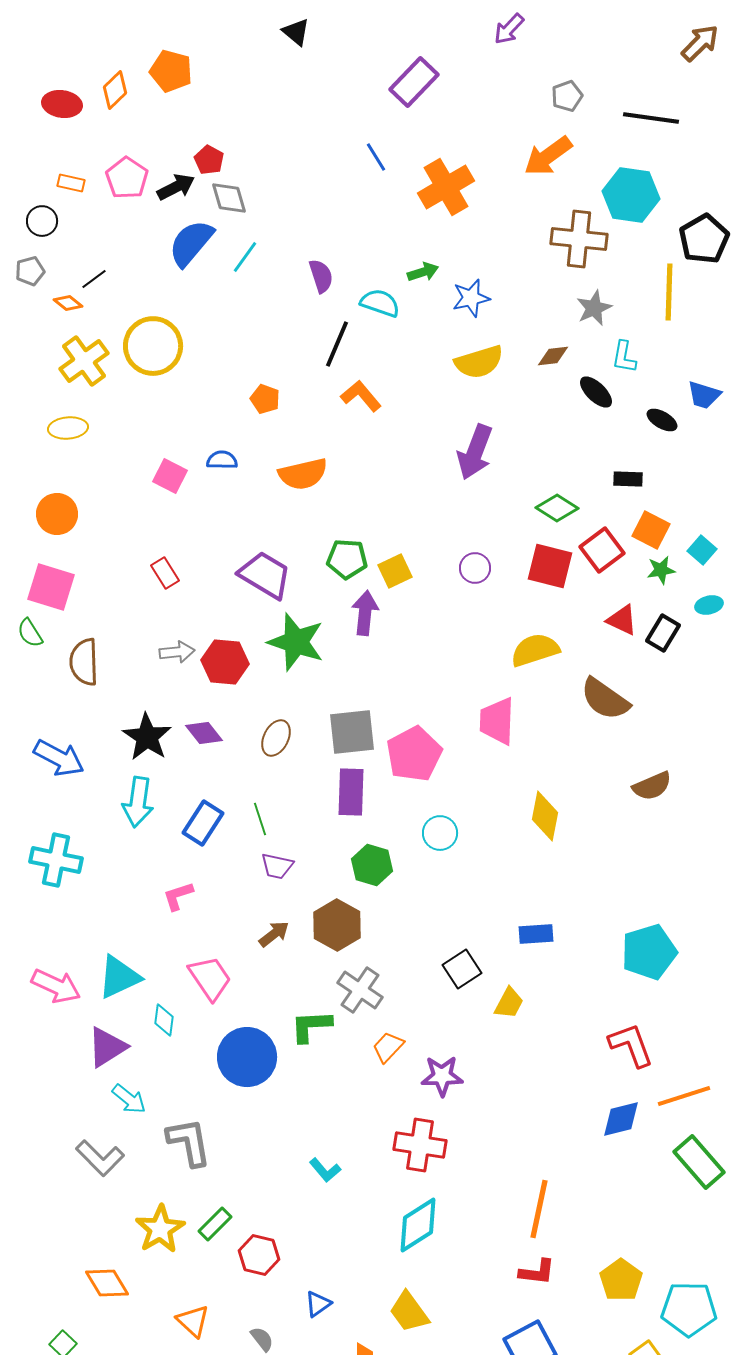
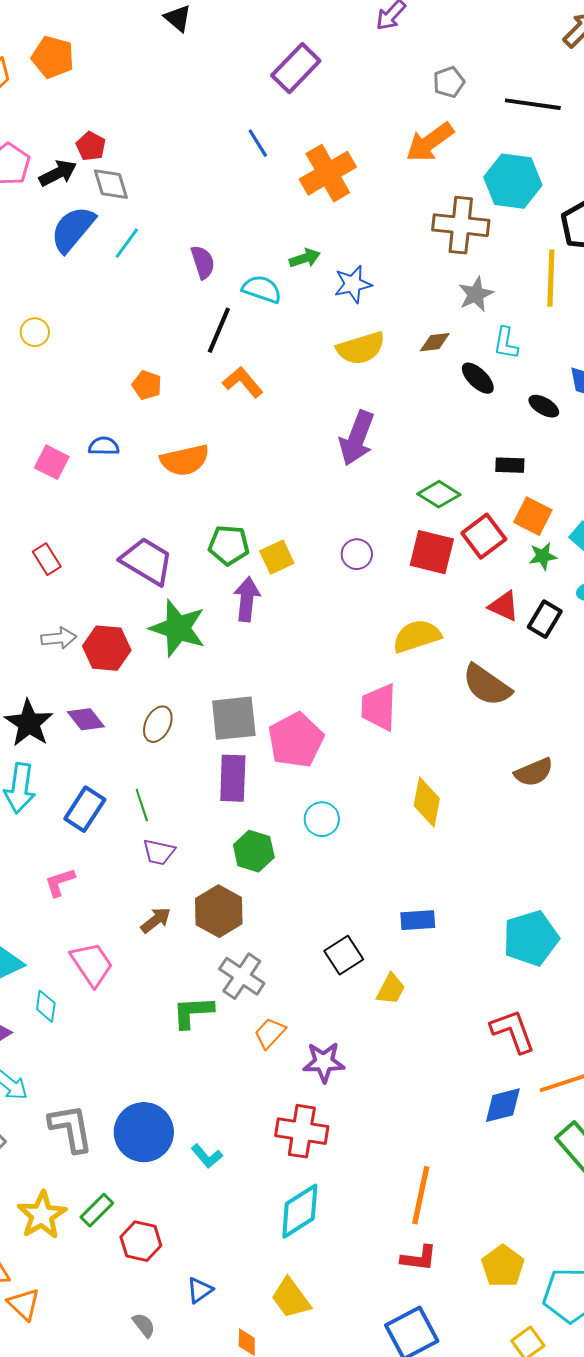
yellow circle: (153, 346) -> (35, 332), size x0.5
blue circle: (247, 1057) -> (144, 1132), moved
orange triangle: (193, 1321) -> (24, 1304), moved

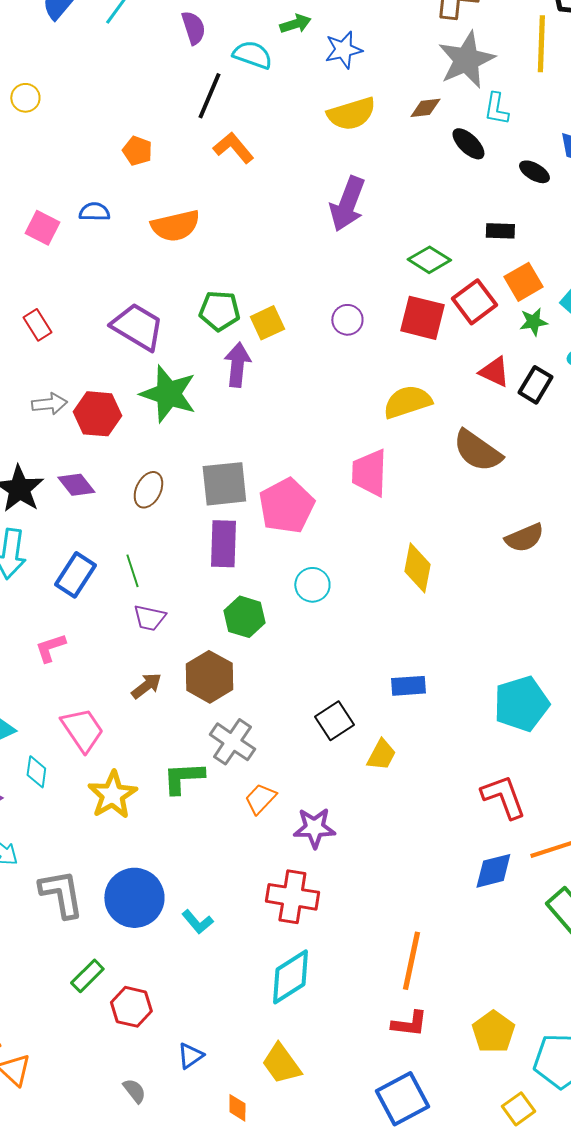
gray star: (476, 294) -> (466, 60), size x1.6
orange square: (533, 516) -> (523, 282), turned 33
yellow star: (42, 1215) -> (112, 795), moved

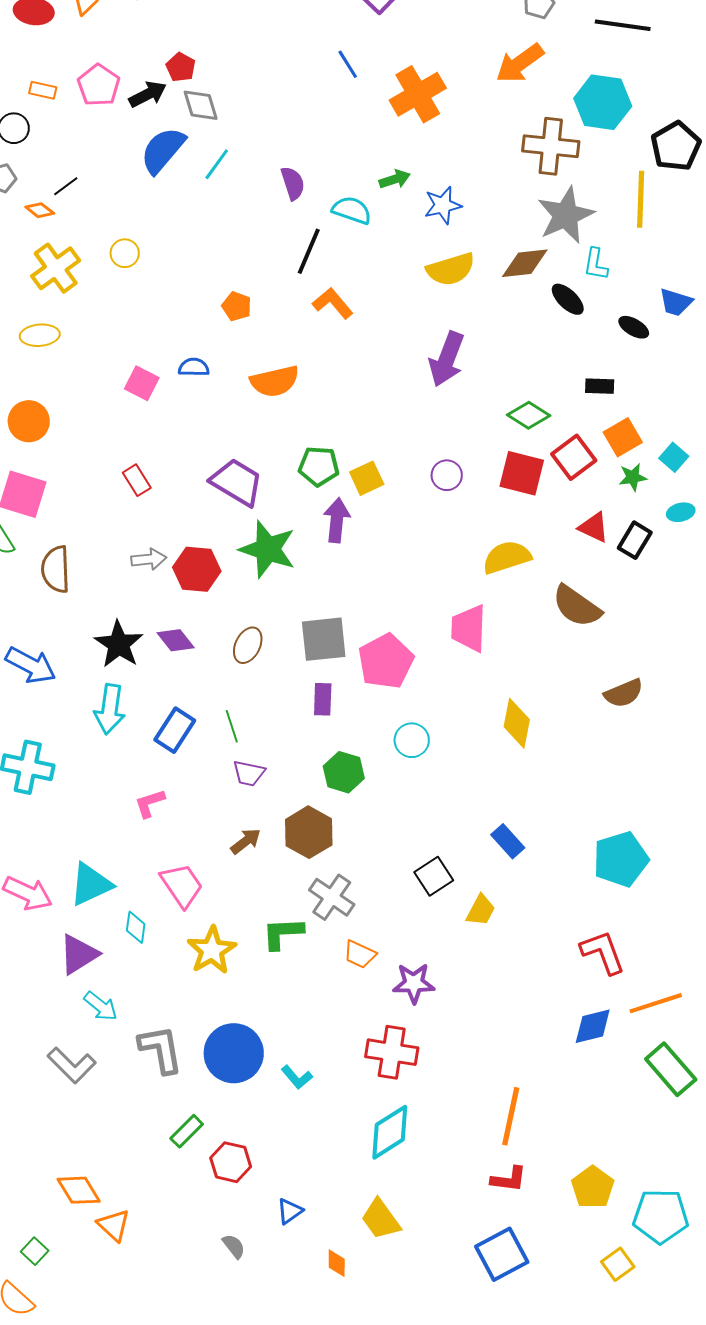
brown diamond: (425, 108) -> (525, 263), size x1.5
purple rectangle: (223, 544) -> (323, 699), size x0.7
blue rectangle: (408, 686) -> (508, 841), turned 52
orange trapezoid: (260, 799) -> (360, 954), turned -108

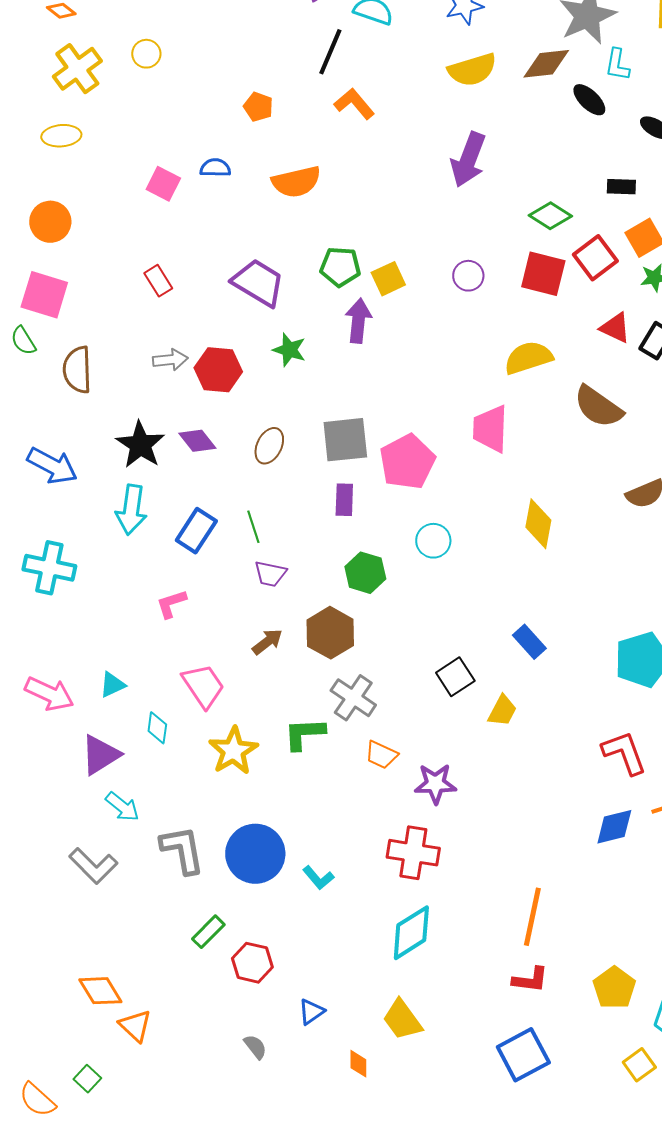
green star: (268, 549) -> (289, 350), size x0.6
cyan triangle: (91, 884) -> (112, 685), size x0.6
green square: (35, 1251) -> (87, 1079), moved

